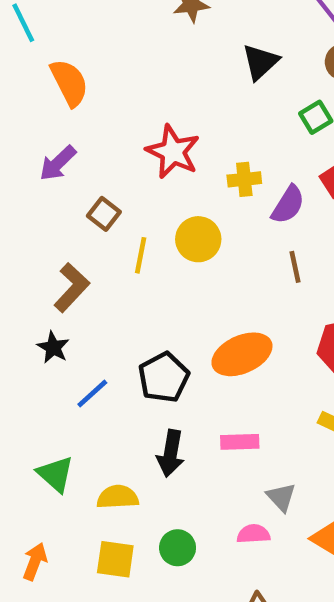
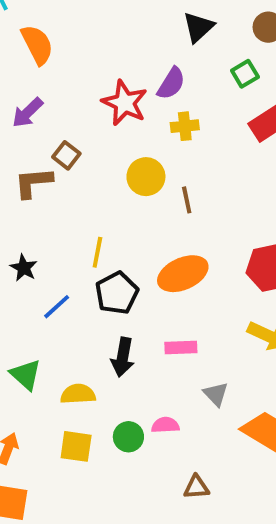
purple semicircle: (288, 205) -> (171, 83), moved
yellow line: (141, 255) -> (97, 252), moved
brown line: (295, 267) -> (187, 200), moved
brown L-shape: (72, 288) -> (33, 182), moved, turned -138
pink semicircle: (254, 534) -> (165, 425), moved

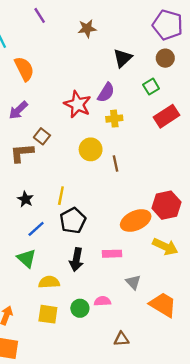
black star: (24, 268) -> (25, 199), moved
orange ellipse: (183, 274) -> (136, 221), moved
green triangle: (26, 375) -> (27, 258), moved

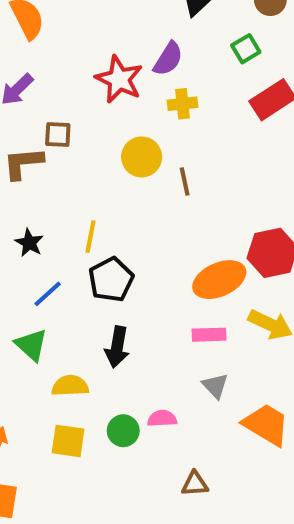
brown square: (42, 136) -> (58, 134), turned -35
pink rectangle: (112, 254) -> (209, 335), moved

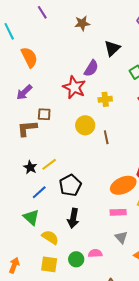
purple semicircle: (168, 59) -> (91, 68), moved
yellow line: (91, 237) -> (49, 164), moved, turned 42
yellow semicircle: (70, 386) -> (50, 237), turned 36

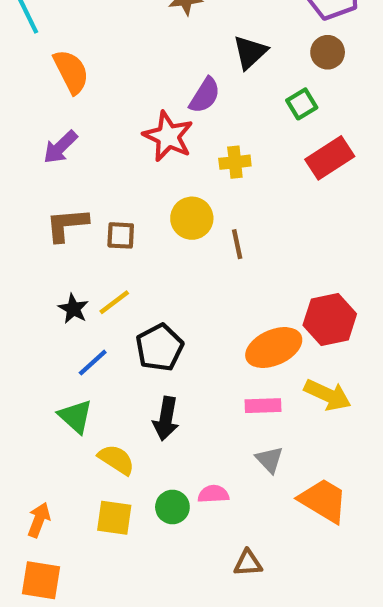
brown square: (44, 114) -> (121, 235), moved

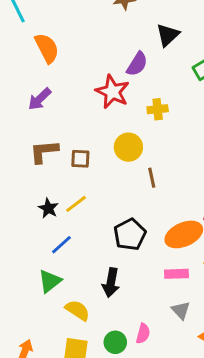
brown line: (237, 244) -> (152, 178), moved
black pentagon: (159, 348) -> (130, 234), moved
green triangle: (75, 416) -> (50, 281), turned 40
pink semicircle: (213, 494) -> (143, 334), turned 108

